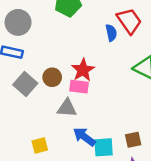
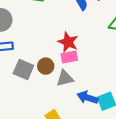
brown circle: (52, 77) -> (46, 66), moved

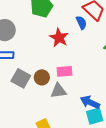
red star: (68, 42) -> (59, 38), moved
blue arrow: (87, 98) -> (90, 102), moved

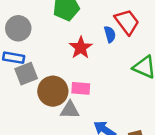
brown circle: (42, 77) -> (53, 91), size x1.6
gray square: (21, 78) -> (26, 74), moved, turned 30

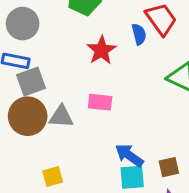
brown circle: (53, 91) -> (28, 116), moved
gray triangle: (70, 110) -> (61, 116), moved

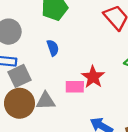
blue semicircle: (139, 34) -> (53, 48), moved
red star: (101, 50) -> (93, 77), moved

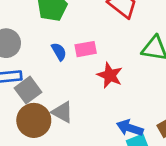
pink rectangle: (75, 87) -> (86, 49), moved
gray triangle: (46, 101) -> (62, 112), turned 42

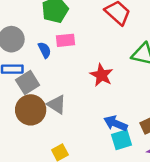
pink rectangle: (86, 49) -> (65, 40), moved
blue semicircle: (59, 52) -> (45, 50), moved

